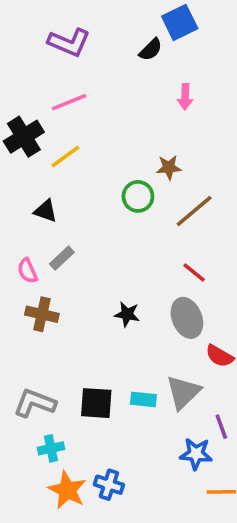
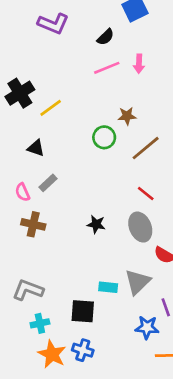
black semicircle: (151, 50) -> (105, 37), moved
pink line: (69, 102) -> (107, 68), moved
black square: (96, 403) -> (83, 311), moved

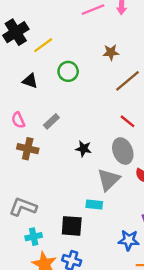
green circle: (104, 137) -> (68, 71), moved
gray rectangle: (48, 183) -> (51, 121), moved
gray triangle: (138, 282) -> (109, 180), moved

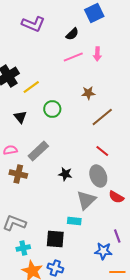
black triangle: (30, 81) -> (20, 117), turned 32
pink semicircle: (18, 120) -> (10, 150), turned 104
gray rectangle: (51, 121) -> (38, 151), size x1.5

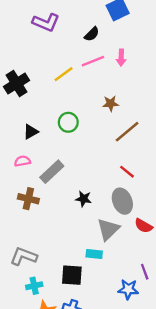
yellow line: (31, 87) -> (64, 74), moved
black triangle: (20, 117) -> (31, 132), turned 40
pink semicircle: (10, 150) -> (22, 161), moved

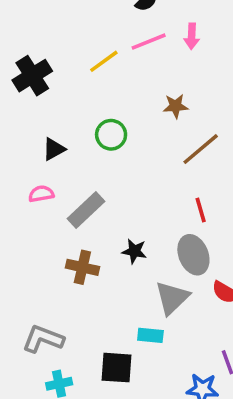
red line: (127, 172) -> (201, 210), turned 35
brown cross: (28, 199) -> (82, 267), moved

